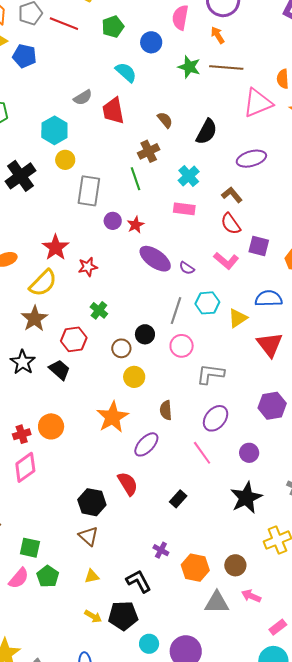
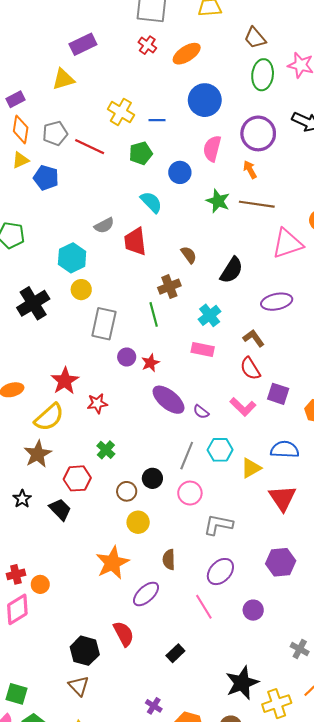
black star: (23, 362) -> (22, 499), size x0.7
orange circle: (51, 426) -> (40, 584), moved, size x0.7
black star: (246, 498) -> (242, 683), moved

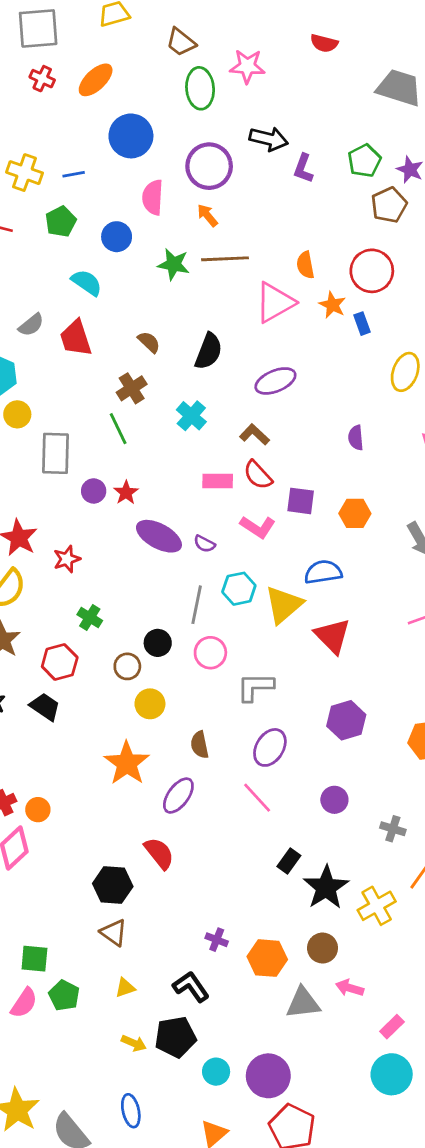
pink rectangle: (203, 350) -> (218, 481), moved
yellow triangle: (251, 468) -> (284, 605), size x1.4
purple circle: (253, 610) -> (334, 800), moved
black rectangle: (175, 653) -> (289, 861), moved

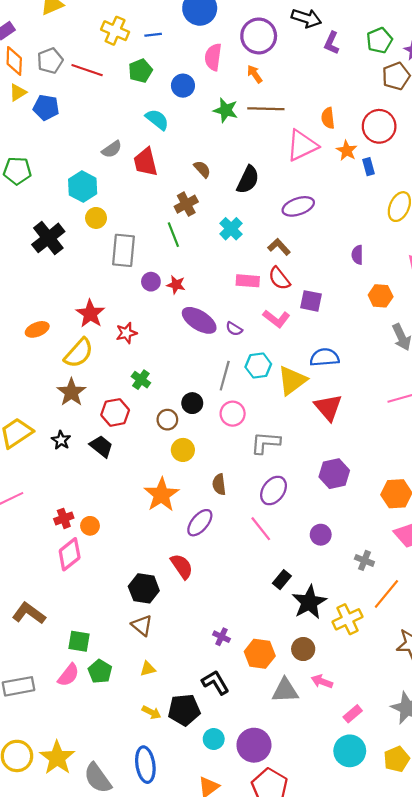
red star: (126, 493) -> (176, 285), turned -30
orange hexagon: (355, 513) -> (381, 296), moved
black L-shape: (191, 987) -> (215, 682), moved
blue ellipse: (131, 1111) -> (145, 765), size x1.4

